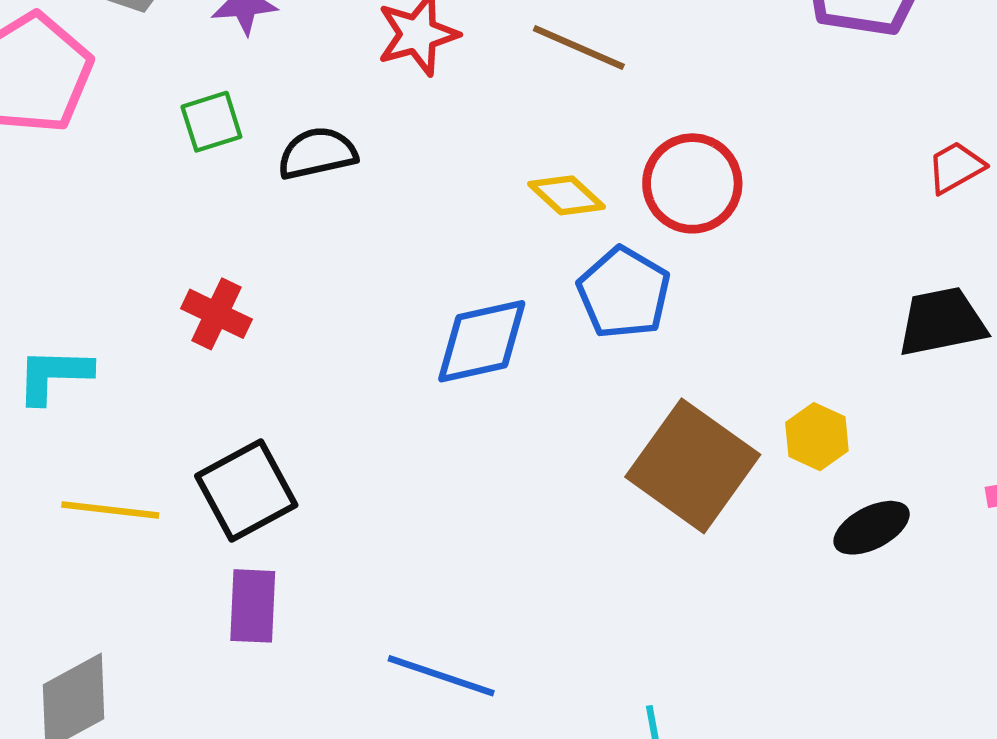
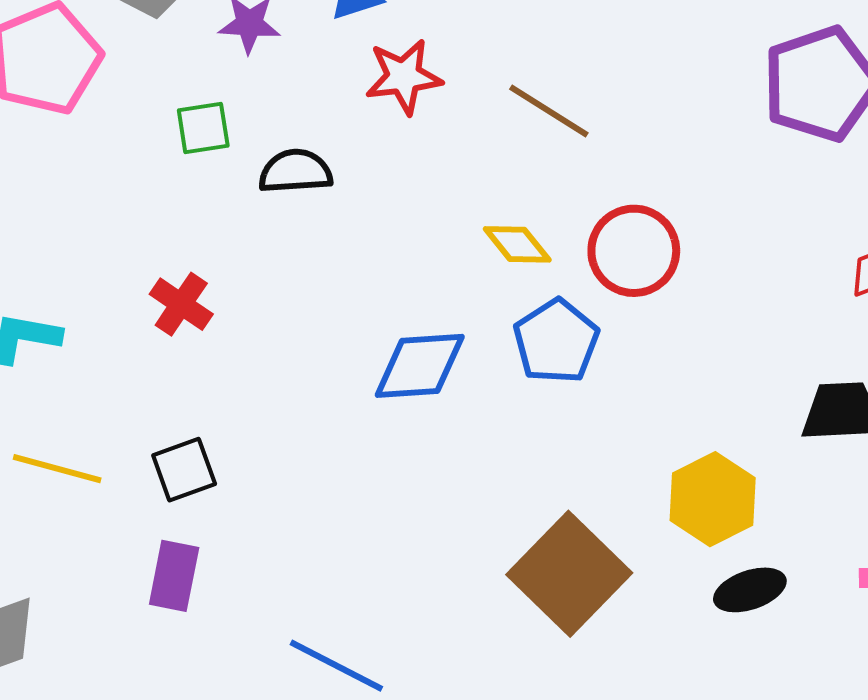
yellow hexagon: (817, 437) -> (713, 499), size x1.5
brown square: (693, 466) -> (569, 574), moved
black square: (246, 491) -> (184, 470), size x0.7

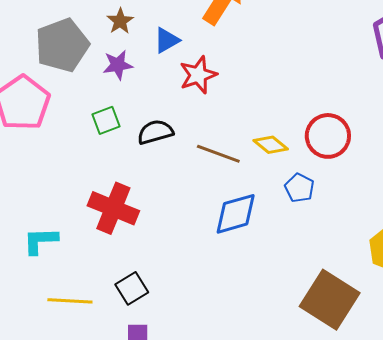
brown line: (549, 111) -> (218, 154), moved
red cross: (181, 304) -> (113, 208), size x1.6
blue pentagon: (556, 341) -> (299, 188), size x0.7

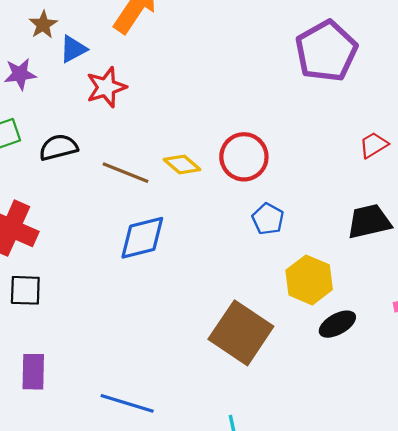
brown star: (120, 21) -> (43, 25), moved
blue pentagon: (299, 188) -> (268, 219), moved
black square: (132, 288) -> (25, 290), moved, turned 32

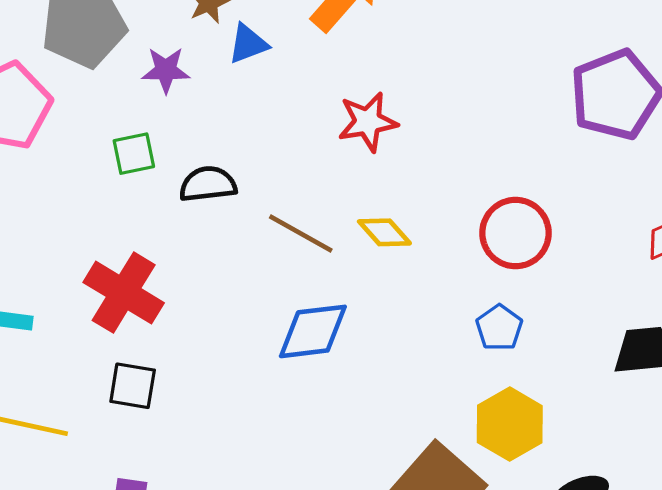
red star: (106, 87) -> (368, 122), moved
red circle: (244, 157) -> (515, 233), moved
yellow hexagon: (309, 280) -> (510, 424), moved

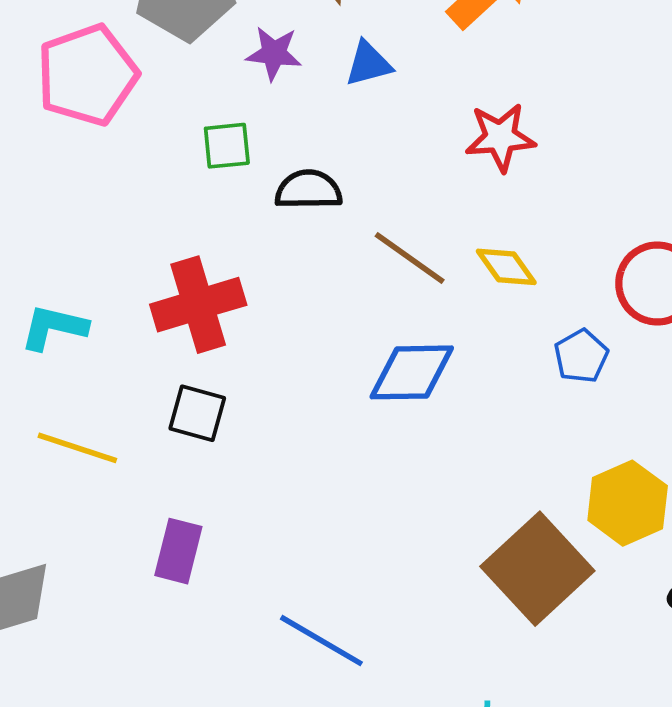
blue triangle: (248, 44) -> (368, 64), moved
red cross: (124, 293) -> (198, 305), turned 36
blue pentagon: (499, 328) -> (581, 356), moved

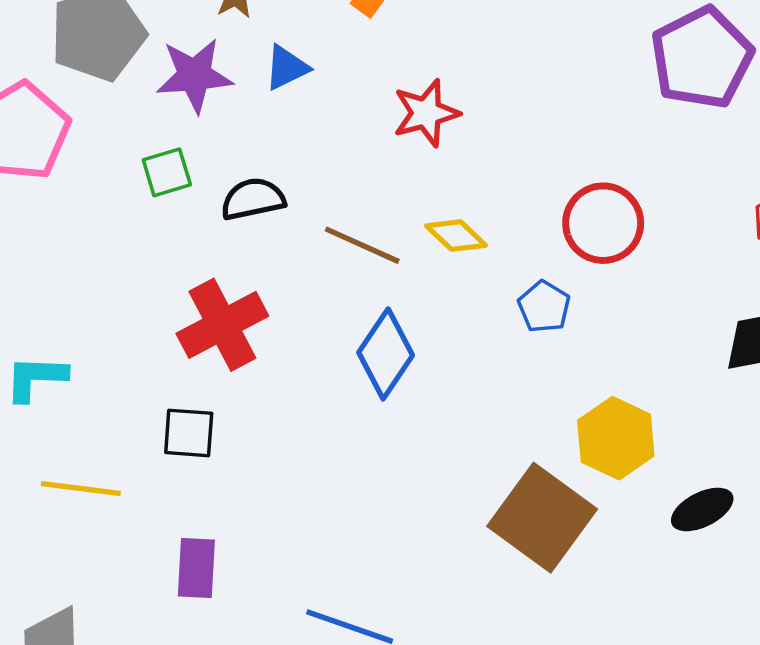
purple star: (274, 53) -> (194, 75), size x1.4
red cross: (198, 305) -> (222, 325), moved
blue diamond: (412, 372) -> (386, 354), turned -44

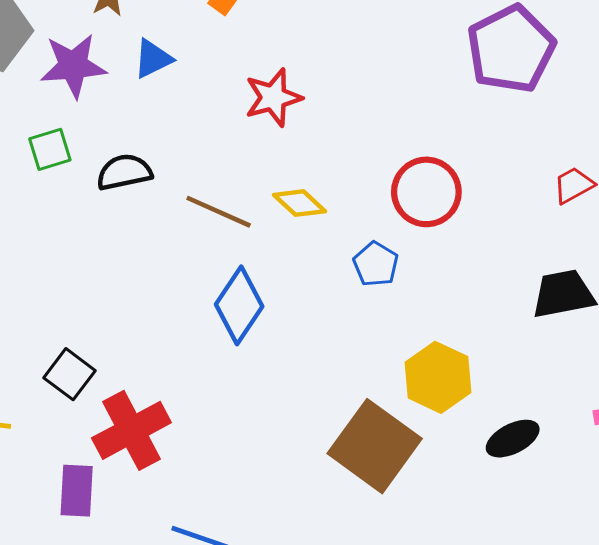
red cross: (222, 325) -> (131, 430), moved
black square: (189, 433) -> (70, 374), turned 33

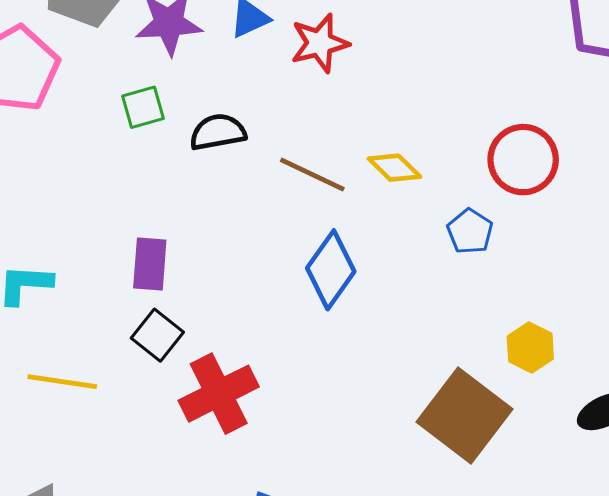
red star: (273, 98) -> (320, 43), moved
yellow hexagon: (438, 377) -> (530, 348), size x0.7
purple rectangle: (77, 491) -> (150, 264), moved

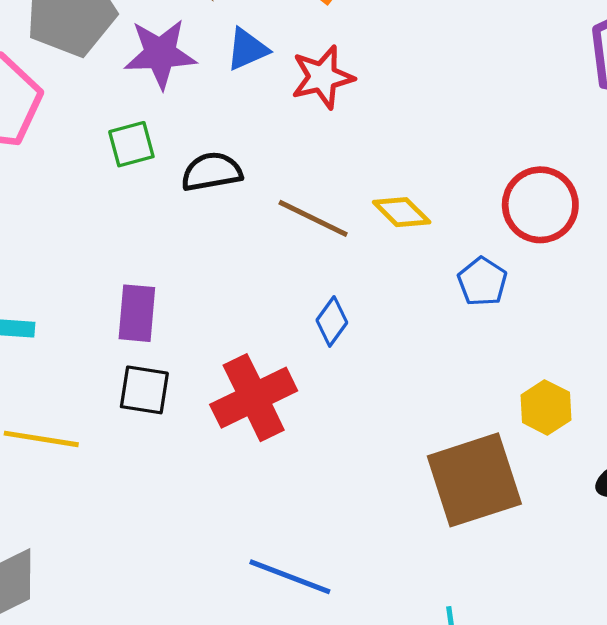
blue diamond: (331, 270) -> (332, 321), size x0.6
black square: (157, 335) -> (144, 390), turned -30
red cross: (219, 394) -> (254, 398), moved
brown square: (464, 416) -> (474, 480), turned 34

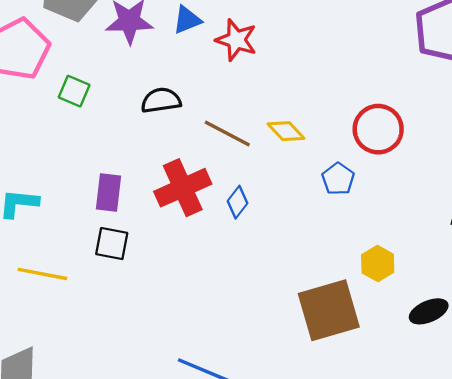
red star: (322, 77) -> (236, 40), turned 30
green square: (131, 144) -> (74, 91), moved, turned 36
red cross: (254, 398) -> (183, 188), moved

